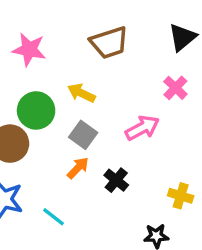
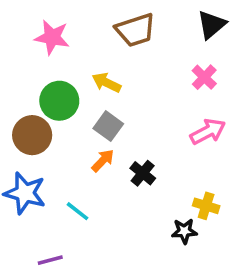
pink arrow: (142, 128) -> (208, 132), moved
yellow cross: (181, 196) -> (206, 206), moved

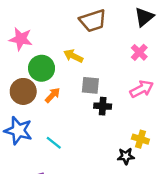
pink star: (52, 37) -> (21, 39), moved
gray square: (108, 126) -> (90, 85), moved, turned -30
orange arrow: (103, 161) -> (53, 95), moved
black cross: (143, 173) -> (103, 106), moved, turned -35

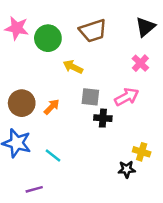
pink star: (21, 39) -> (17, 28), moved
green circle: (42, 68) -> (48, 38), moved
pink arrow: (142, 89) -> (127, 97), moved

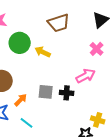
green circle: (48, 38) -> (20, 43), moved
gray square: (90, 97) -> (46, 92), moved
orange arrow: (52, 107) -> (21, 100), moved

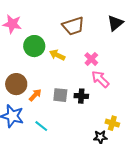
pink cross: (97, 49) -> (91, 59), moved
pink arrow: (86, 76) -> (100, 79), turned -108
orange arrow: (21, 100) -> (35, 95), moved

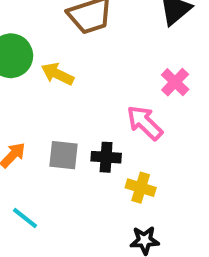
pink cross: (91, 59) -> (175, 82), moved
yellow cross: (112, 123) -> (141, 188), moved

